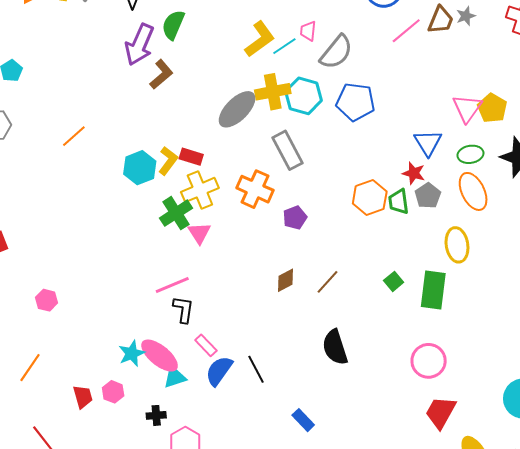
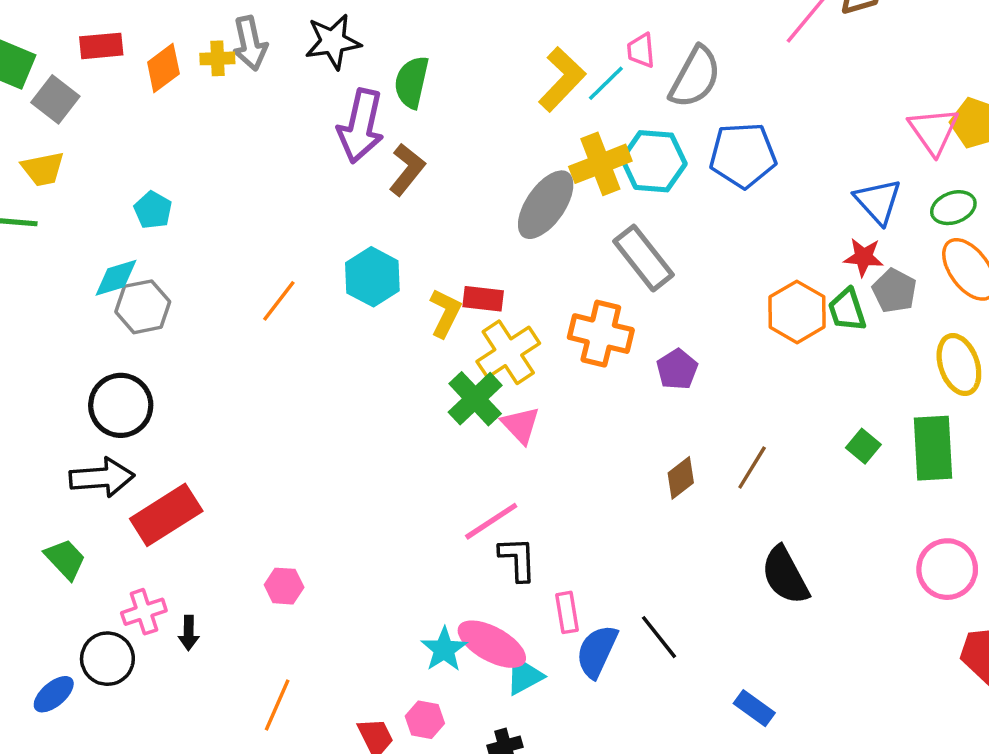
cyan hexagon: (140, 168) -> (372, 277), moved
pink rectangle: (206, 345) -> (567, 612), turned 45

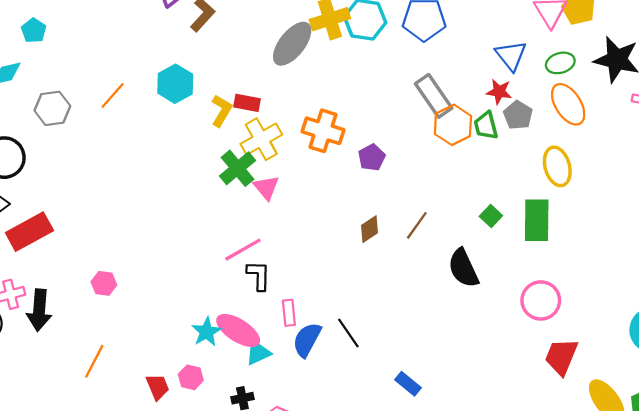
gray rectangle: (644, 258) -> (434, 96), moved
gray hexagon: (143, 307) -> (52, 108), moved
black semicircle: (785, 575) -> (463, 268), moved
black arrow: (189, 633) -> (39, 310), size x1.8

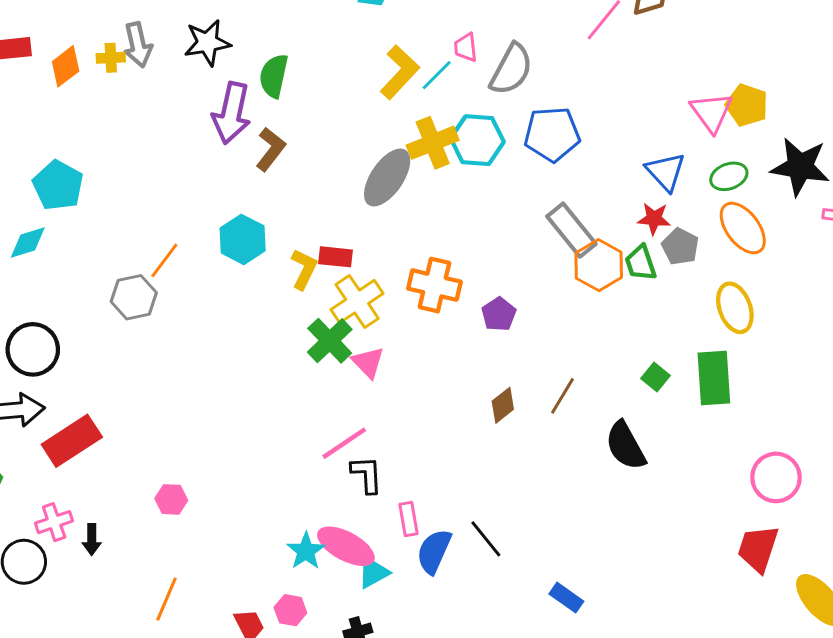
cyan pentagon: (34, 30) -> (58, 185), size x1.6
gray hexagon: (52, 108) -> (134, 297), moved
pink circle: (541, 300) -> (776, 477), moved
black arrow: (39, 310) -> (92, 539), size x0.6

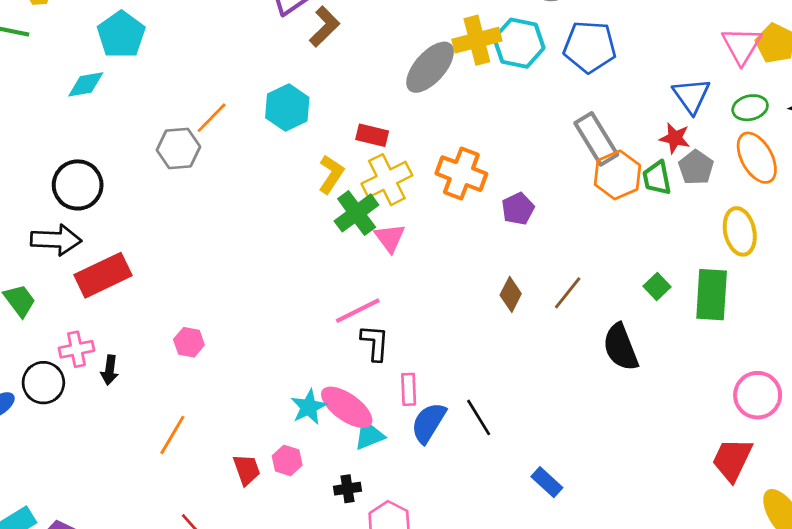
yellow L-shape: (304, 269) -> (331, 174), moved
brown diamond: (503, 405) -> (511, 294), turned -32

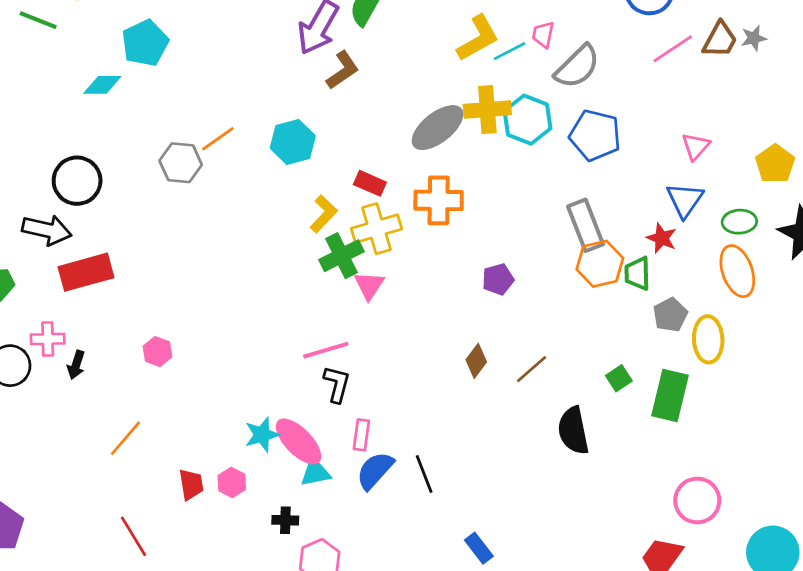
pink triangle: (742, 45) -> (696, 146), moved, size x0.7
gray pentagon: (696, 167) -> (670, 315), moved
orange cross: (461, 174) -> (439, 200), moved, turned -30

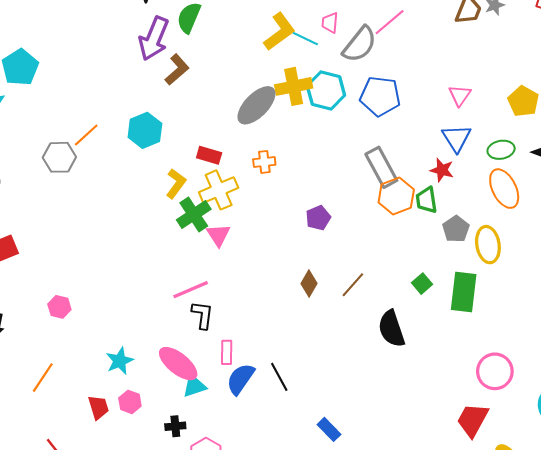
pink line: (673, 49) -> (390, 22), moved
cyan line: (510, 51) -> (305, 39), turned 60
orange cross: (439, 200) -> (264, 162), size x0.6
cyan star: (262, 435) -> (120, 361), moved

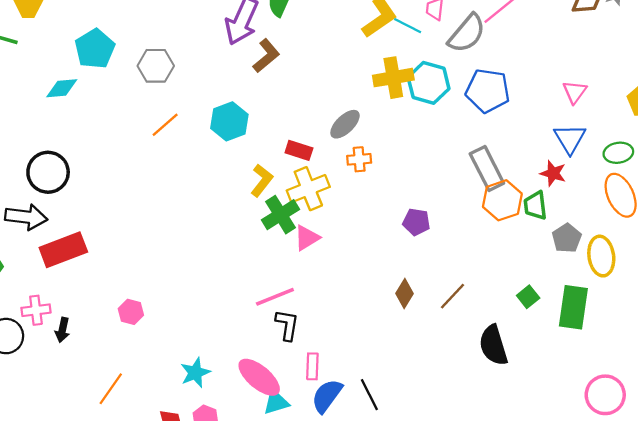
gray ellipse: (256, 105) -> (345, 124), moved, size x0.7
gray hexagon: (59, 157) -> (156, 66), moved
purple pentagon: (318, 218) -> (416, 222), turned 30
pink triangle: (218, 235) -> (307, 238), turned 30

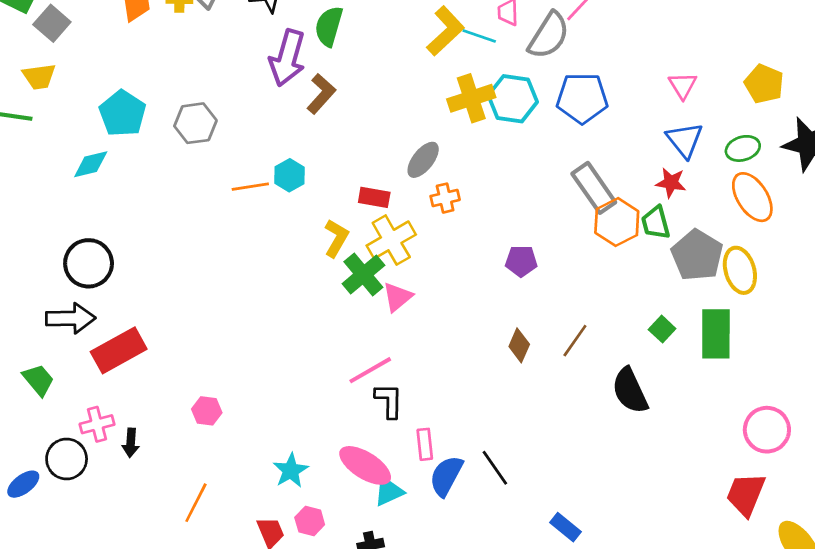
cyan hexagon: (229, 121) -> (289, 175), size x0.7
orange line: (165, 125) -> (250, 187), moved, turned 40
gray pentagon: (567, 238) -> (697, 255), size x1.5

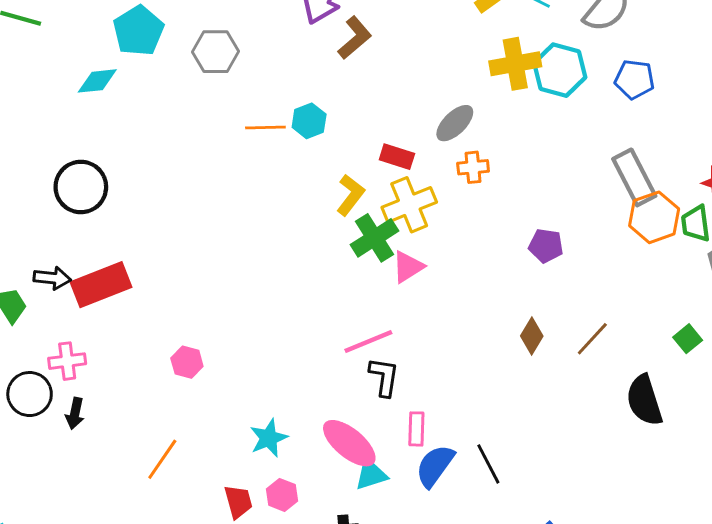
blue pentagon: (582, 98) -> (634, 79), size x0.7
black arrow: (71, 318) -> (52, 278), moved, size x0.7
black arrow: (131, 443) -> (75, 413), moved

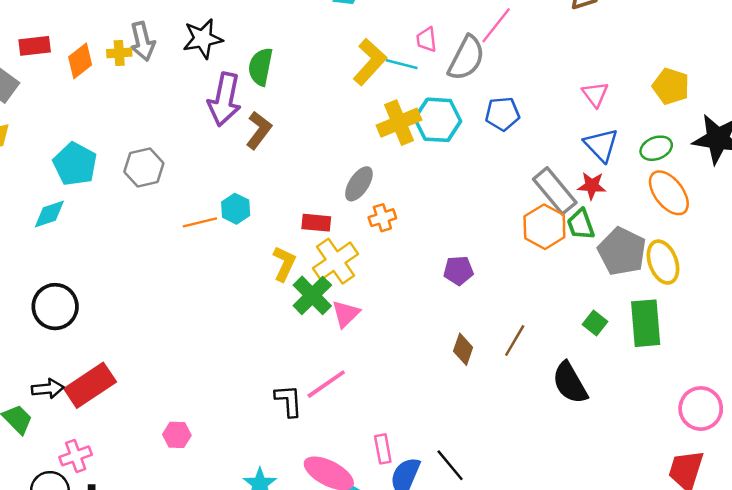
gray rectangle: (634, 177) -> (555, 191), moved
black L-shape: (384, 377) -> (289, 401), moved

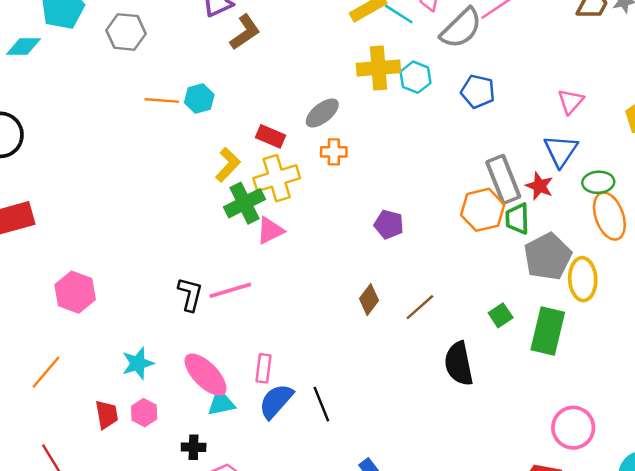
cyan hexagon: (438, 120) -> (416, 77), size x0.7
green ellipse: (656, 148) -> (598, 182), moved
pink hexagon: (177, 435) -> (75, 292), size x1.5

